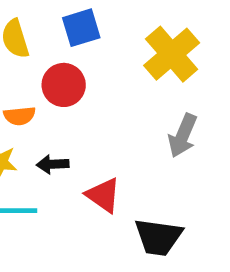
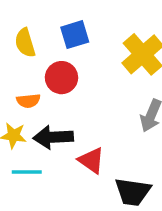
black arrow: (53, 164) -> (53, 137), size x1.6

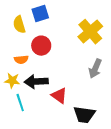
blue square: (75, 35) -> (40, 14), moved
cyan line: (27, 172) -> (20, 103), turned 72

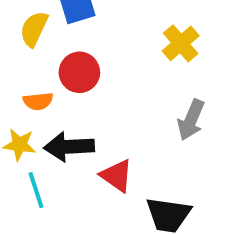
yellow semicircle: (19, 25) -> (34, 29), turned 42
yellow cross: (90, 32) -> (181, 43), size x0.7

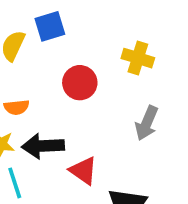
yellow cross: (181, 43) -> (138, 58), turned -32
red circle: (79, 72) -> (80, 83), moved

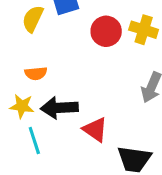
red circle: (80, 83) -> (106, 31), moved

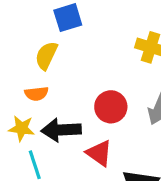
yellow semicircle: (33, 19) -> (46, 56), moved
red circle: (106, 31) -> (111, 107), moved

